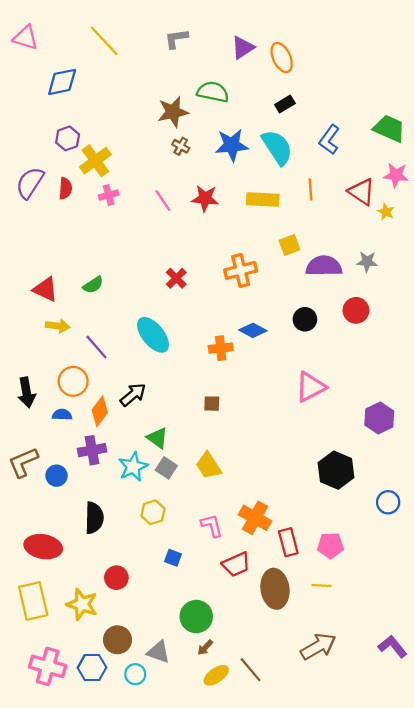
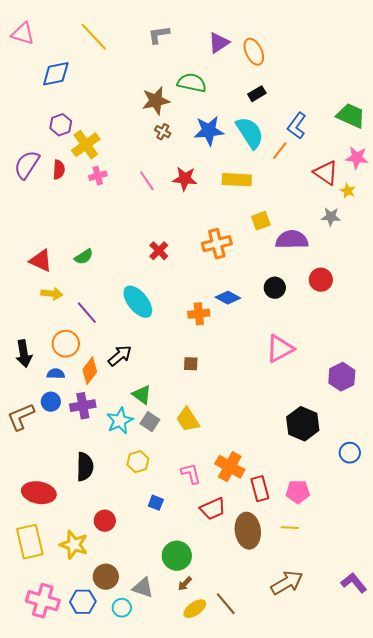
orange line: (310, 189) -> (280, 151), moved, turned 42
gray star: (367, 262) -> (331, 217), moved
blue circle: (56, 476) -> (51, 402), moved

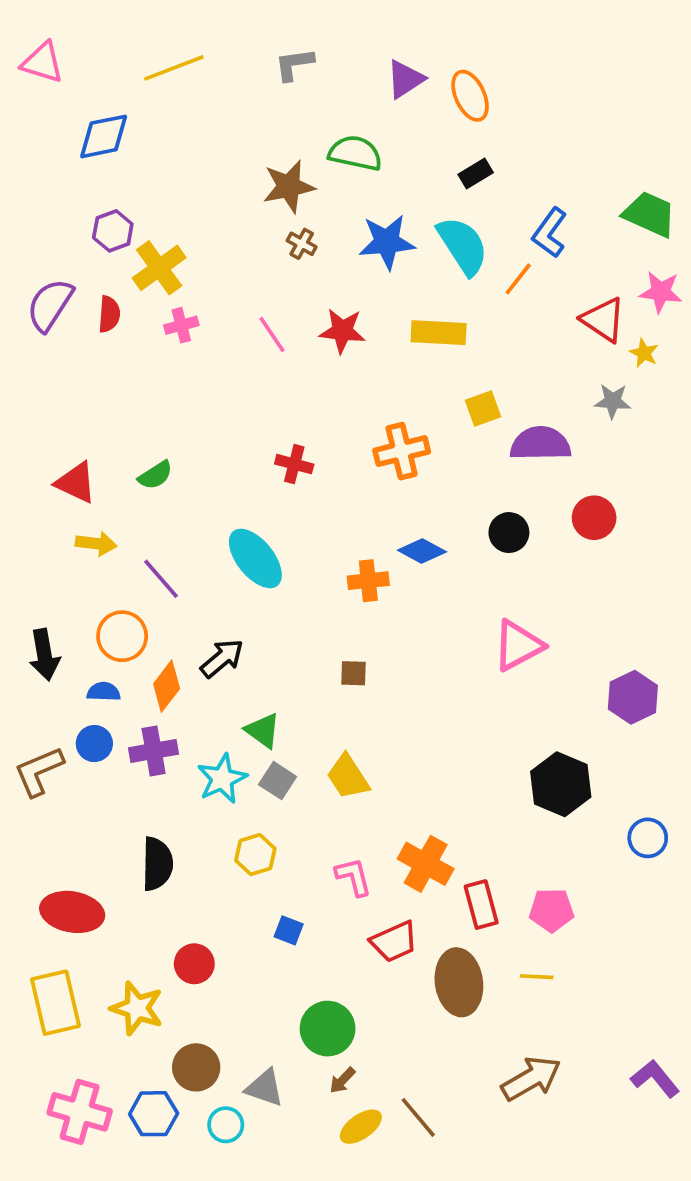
yellow line: (94, 37) -> (174, 68), turned -68
red cross: (159, 251) -> (294, 464), turned -30

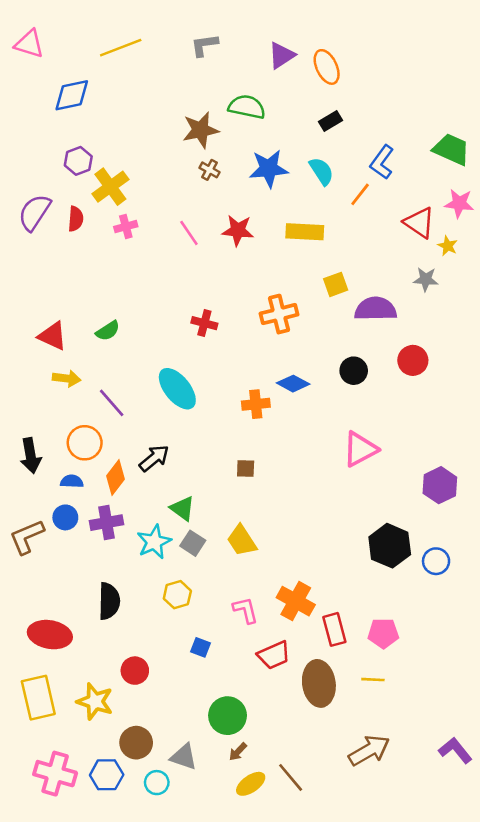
cyan semicircle: (463, 246) -> (321, 171), size x0.7
blue circle: (648, 838) -> (436, 561), moved

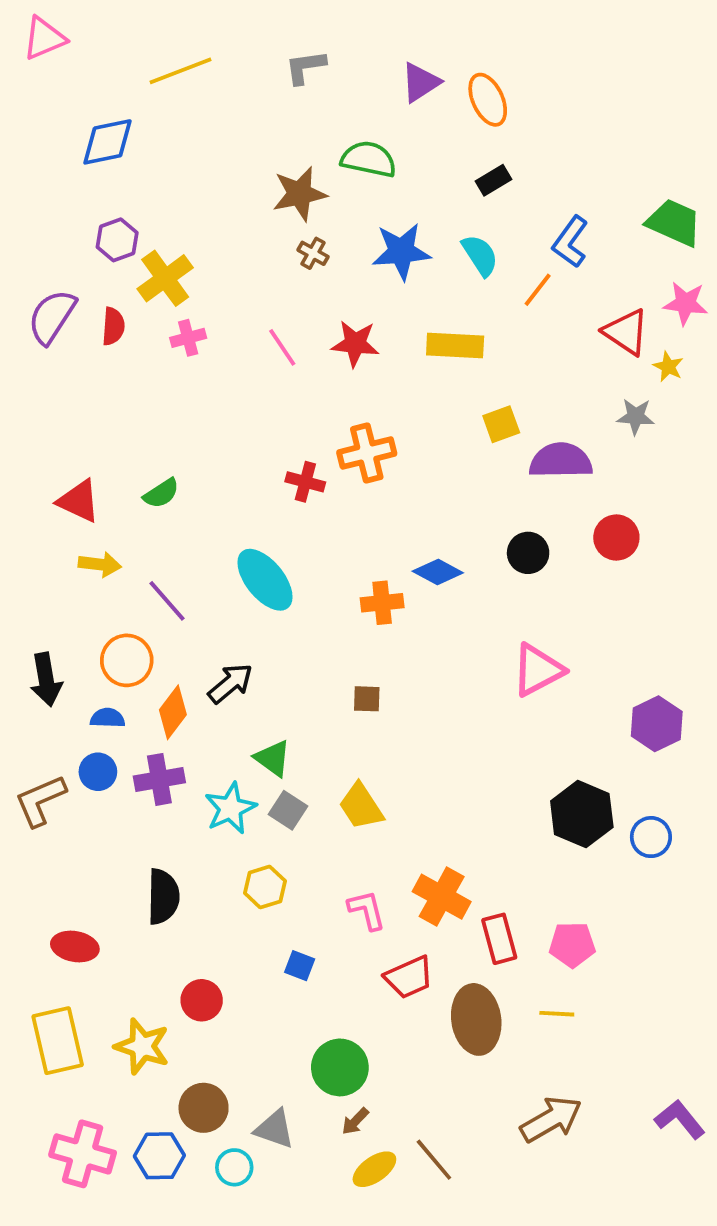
pink triangle: (29, 44) -> (44, 38), moved, turned -40
orange cross: (279, 314) -> (367, 453), moved
red ellipse: (50, 635) -> (75, 947), size x0.7

